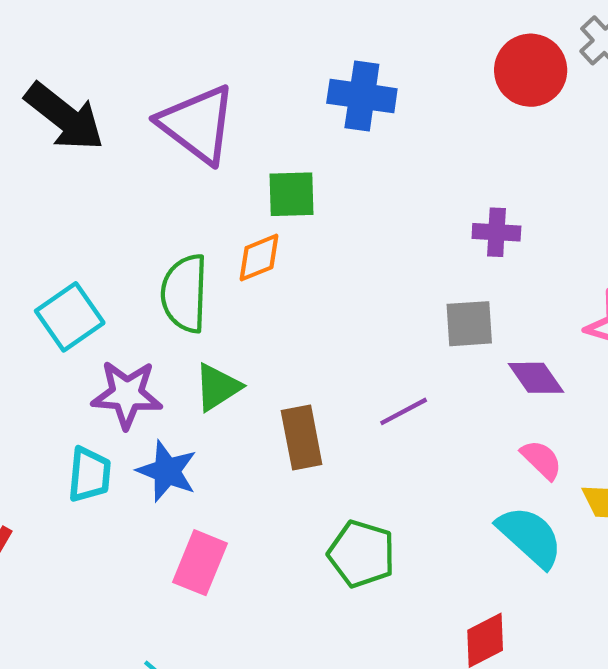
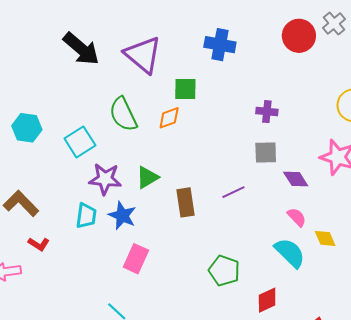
purple cross: (496, 232) -> (267, 112), moved
green semicircle: (185, 293) -> (123, 114), moved, turned -30
green pentagon: (362, 554) -> (224, 271), moved

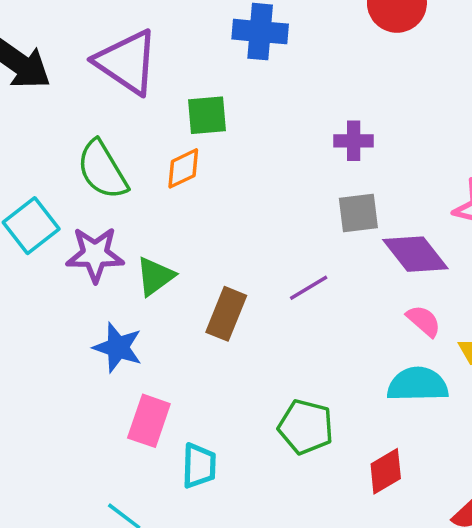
purple star: (105, 179) -> (95, 254), moved
purple diamond: (296, 179) -> (415, 254), size x1.4
brown rectangle: (185, 202) -> (226, 314), turned 36
cyan trapezoid: (86, 216) -> (199, 466), moved
cyan semicircle: (290, 253) -> (418, 384), turned -40

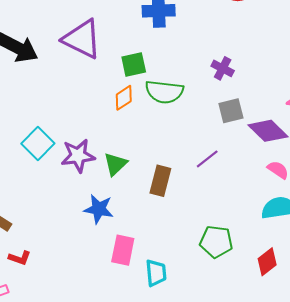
purple cross: (354, 141) -> (223, 68), turned 35
green semicircle: (102, 170) -> (164, 92), moved, turned -45

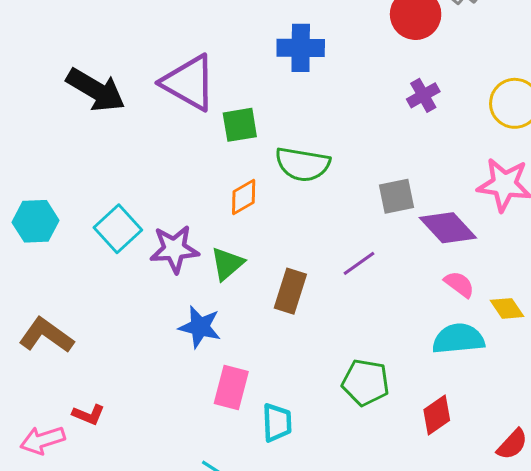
green square: (134, 64) -> (240, 125), moved
purple cross: (223, 68) -> (423, 95), moved, turned 30
orange diamond: (124, 98) -> (244, 197), moved
red L-shape: (20, 258) -> (89, 415), moved

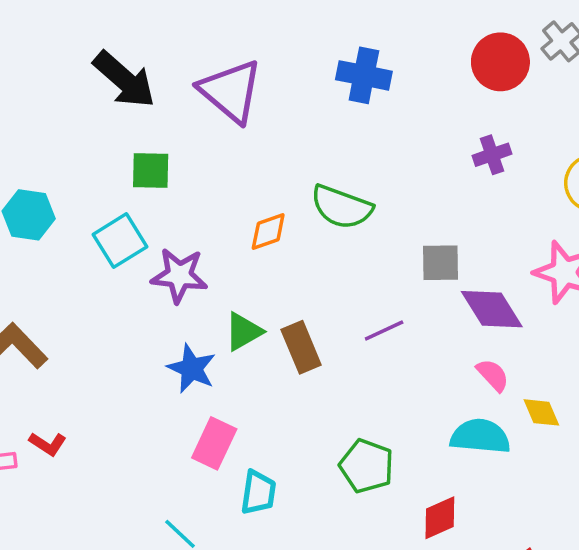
green square: (240, 125) -> (151, 171), moved
green triangle: (227, 264) -> (243, 332), moved
brown rectangle: (290, 291) -> (301, 347), turned -51

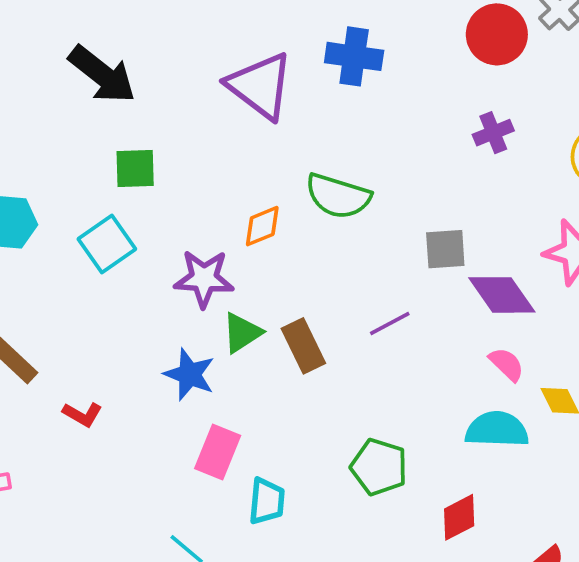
purple triangle: (231, 91) -> (260, 86), moved
purple star: (179, 275) -> (204, 279), moved
red L-shape: (48, 444) -> (82, 414), moved

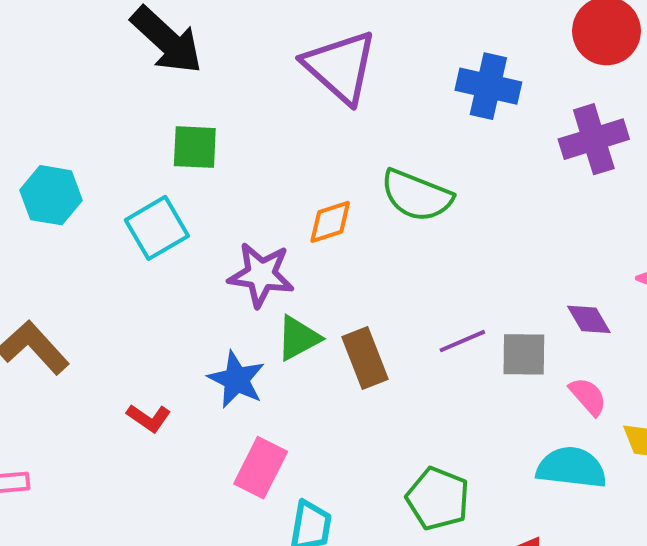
blue cross: (354, 56) -> (488, 86), moved
purple cross: (493, 133) -> (594, 139), size x1.5
gray square: (445, 249) -> (524, 354), moved
purple diamond: (502, 295) -> (589, 319), size x0.6
red L-shape: (82, 414) -> (149, 418), moved

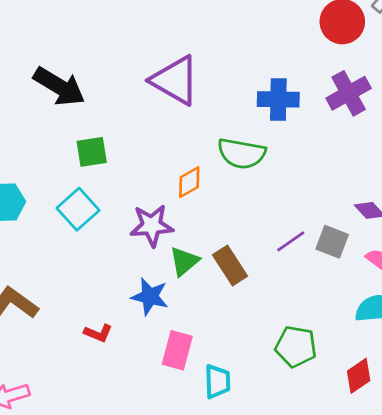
blue cross: (488, 86) -> (278, 99), moved
gray square: (524, 354) -> (332, 242), turned 32

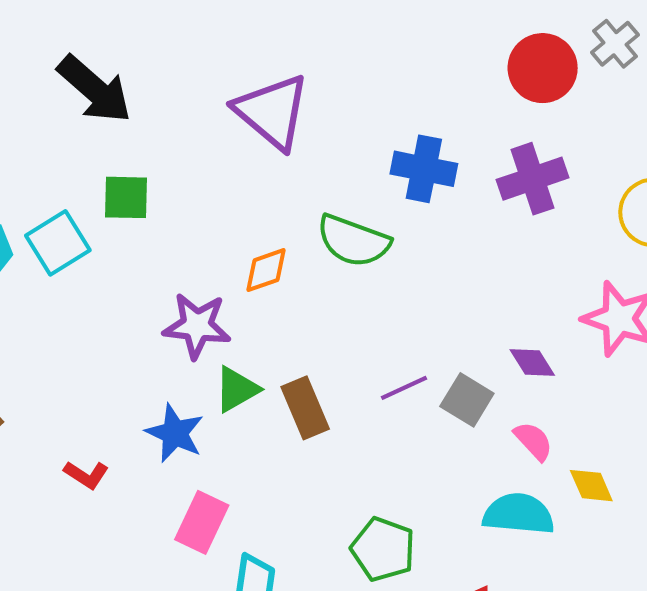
cyan square: (78, 209) -> (58, 243), moved

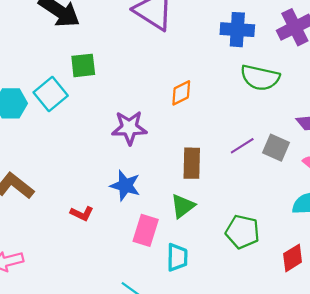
green semicircle: (353, 241) -> (260, 78), moved
orange diamond: (266, 270) -> (181, 93), moved
green triangle: (237, 389) -> (183, 206), moved
brown rectangle: (305, 408) -> (192, 163), turned 32

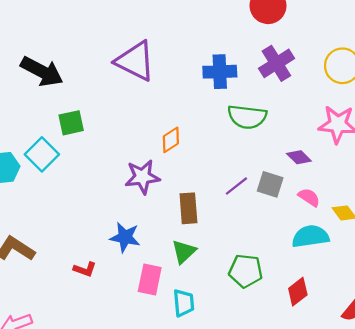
purple star: (129, 128) -> (142, 177), moved

